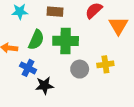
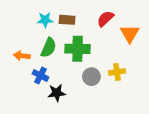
cyan star: (20, 12) -> (45, 20), moved

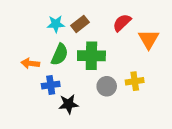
brown rectangle: (67, 20) -> (80, 24), turned -42
blue cross: (40, 75) -> (51, 85), turned -35

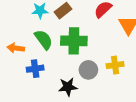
green semicircle: (60, 54) -> (44, 40), turned -60
black star: (69, 104) -> (68, 87), moved

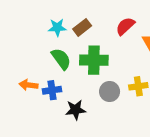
orange arrow: (16, 48) -> (28, 85), moved
black star: (68, 87) -> (76, 110), moved

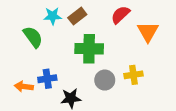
green semicircle: (61, 59) -> (33, 37), moved
orange arrow: (28, 85) -> (24, 87), moved

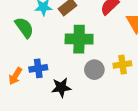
orange arrow: (24, 87) -> (15, 76), turned -66

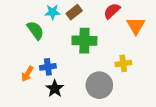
gray circle: (94, 70) -> (99, 85), moved, size x1.5
black star: (61, 87) -> (55, 89), moved, turned -30

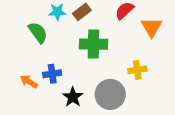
orange arrow: (27, 74) -> (29, 82), turned 91
black star: (55, 89) -> (73, 97), moved

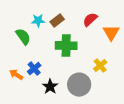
yellow cross: (137, 70) -> (100, 66), turned -32
blue cross: (52, 74) -> (34, 69), turned -32

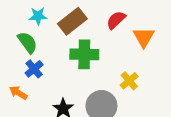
cyan star: (38, 21) -> (38, 16), moved
brown rectangle: (57, 21) -> (72, 21), size x1.5
blue cross: (34, 69) -> (34, 69), moved

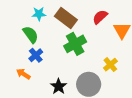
brown rectangle: (72, 21) -> (66, 18), turned 75
green cross: (84, 54) -> (75, 44), turned -30

